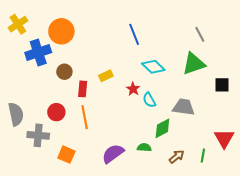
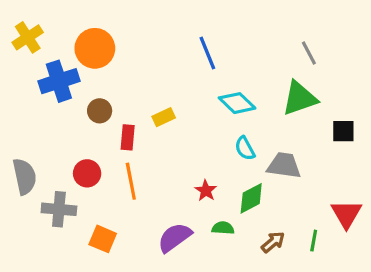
red star: (133, 89) -> (206, 191), moved
cyan semicircle: (149, 100) -> (245, 148), moved

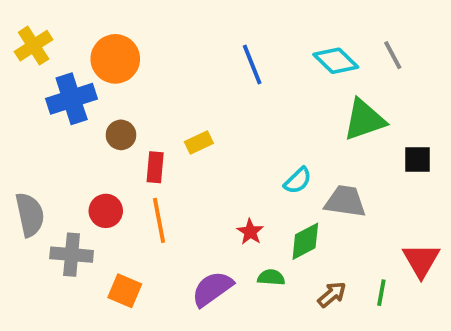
gray line: (309, 53) -> (393, 55), moved
cyan diamond: (237, 103) -> (336, 61), moved
cyan semicircle: (245, 148) -> (298, 180), turned -105

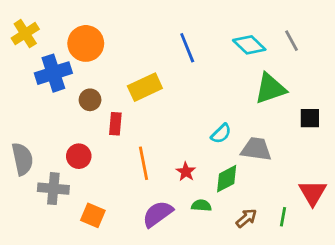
yellow rectangle: (199, 142) -> (145, 87), moved, size x1.6
orange line: (159, 220) -> (144, 163), moved

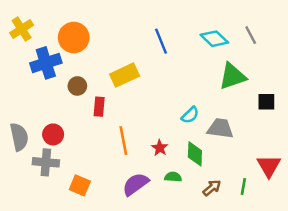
red circle: (79, 156) -> (53, 134), moved
green diamond: (227, 179) -> (195, 154), turned -60

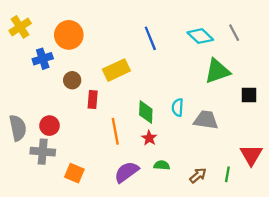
blue cross: (46, 63) -> (43, 59), size x0.7
cyan semicircle: (190, 115) -> (178, 107), turned 138
green diamond: (195, 154) -> (146, 112), moved

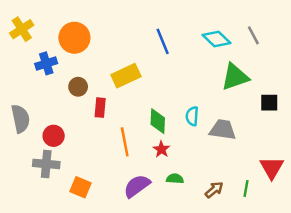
gray semicircle: (18, 128) -> (20, 119), moved

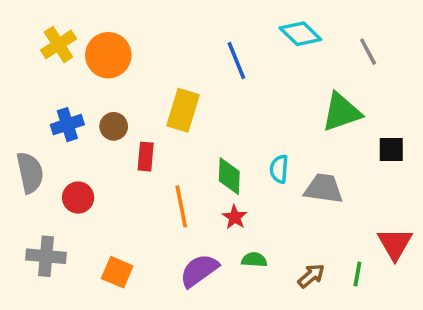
yellow cross: (22, 29) -> (58, 44), moved
cyan diamond: (217, 39) -> (300, 34), moved
blue cross: (46, 63) -> (67, 125), moved
yellow rectangle: (126, 76) -> (183, 110), turned -48
gray cross: (46, 164) -> (46, 256), moved

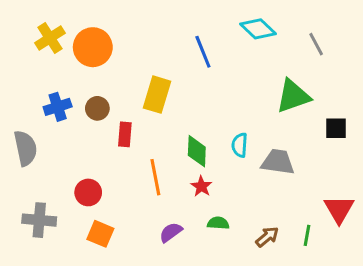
red circle: (78, 198) -> (88, 192), moved
purple semicircle: (199, 270) -> (171, 232), size x0.7

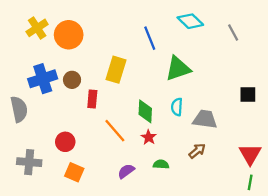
green triangle: (293, 96) -> (178, 69), moved
blue cross: (58, 107) -> (43, 79), size x1.4
orange line: (155, 177) -> (115, 131), turned -30
green line: (307, 235) -> (250, 182), moved
brown arrow: (267, 237) -> (197, 151), moved

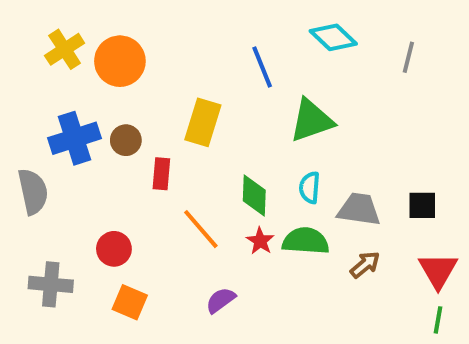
gray line: (233, 32) -> (408, 57), turned 42
black square: (248, 94) -> (422, 205), moved
brown arrow: (197, 151) -> (365, 265), moved
green semicircle: (161, 164) -> (306, 241), moved, size x1.6

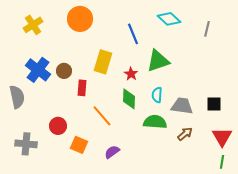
orange circle: (120, 61) -> (80, 19), moved
blue cross: (74, 138) -> (38, 70), turned -35
red star: (260, 241) -> (131, 74), moved
orange square: (130, 302) -> (79, 145), moved

